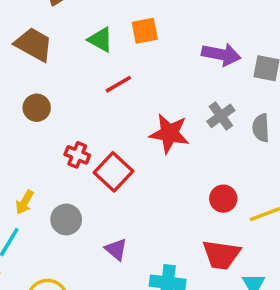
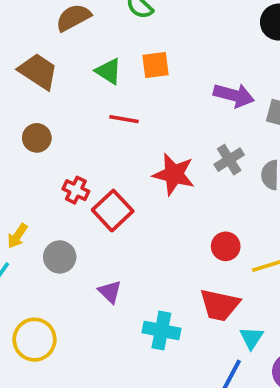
red line: (118, 84) -> (124, 119), turned 36

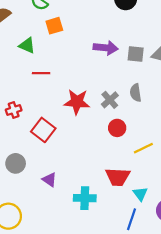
orange square: (156, 65) -> (54, 26), moved
gray cross: (229, 160) -> (110, 100), moved
red cross: (76, 190) -> (14, 110), moved, turned -35
red circle: (226, 246) -> (117, 128), moved

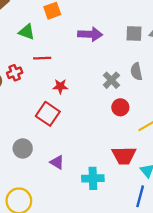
purple arrow: (106, 48) -> (90, 34), moved
red star: (77, 102) -> (60, 86), moved, size x0.6
red cross: (14, 110) -> (15, 73), moved

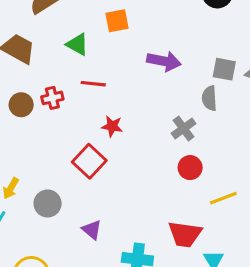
gray semicircle: (136, 72) -> (209, 98), moved

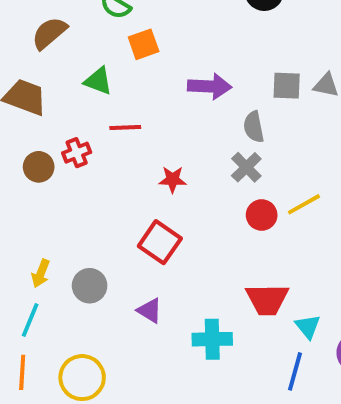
gray semicircle: (209, 98) -> (254, 127), moved
red star: (112, 126) -> (173, 179), moved
red square: (89, 161) -> (160, 242), moved
yellow line: (223, 198) -> (304, 204), moved

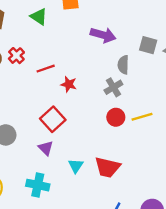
red line: (125, 127) -> (46, 69), moved, turned -30
red cross: (77, 153) -> (16, 56), turned -35
purple triangle: (150, 311) -> (46, 148), moved
cyan triangle: (308, 327) -> (76, 166), moved
cyan cross: (212, 339) -> (38, 185), moved

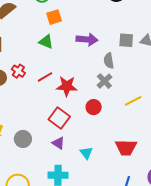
green triangle: (39, 17) -> (46, 42), moved
red star: (69, 84) -> (67, 86), size x1.5
red circle: (116, 117) -> (94, 107), moved
red trapezoid: (107, 167) -> (126, 148), moved

